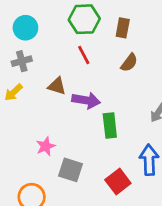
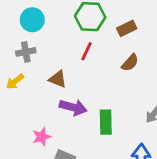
brown rectangle: (123, 28) -> (127, 28), turned 48
red line: (84, 55) -> (87, 51), turned 48
purple arrow: (86, 100) -> (73, 107), moved

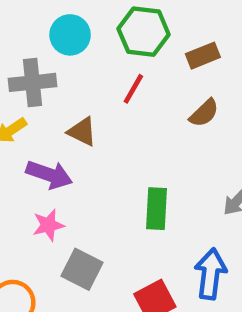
cyan circle: (32, 20) -> (70, 35), moved
gray cross: (26, 52) -> (32, 82), size x1.4
purple arrow: (73, 107) -> (49, 175), moved

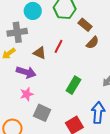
brown rectangle: (203, 56) -> (85, 25), moved, turned 64
red line: (133, 89) -> (59, 46), moved
green rectangle: (157, 209) -> (73, 85), turned 30

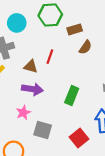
brown rectangle: (85, 25) -> (75, 29), turned -48
purple arrow: (26, 72) -> (32, 89), moved

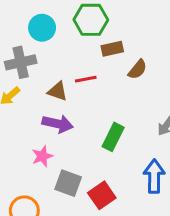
brown rectangle: (75, 29) -> (112, 49), moved
red line: (50, 57) -> (86, 79), turned 56
red square: (79, 138) -> (102, 195), moved

